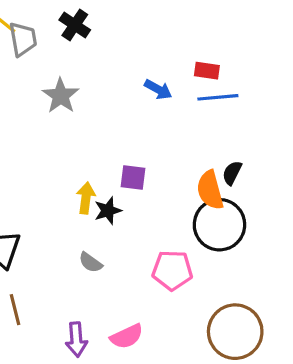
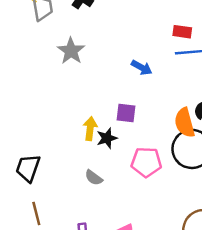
blue arrow: (158, 89) -> (142, 68), moved
pink pentagon: (172, 270) -> (146, 162), moved

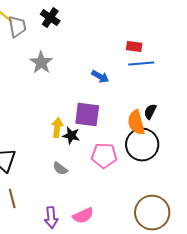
purple square: (126, 113) -> (87, 115), size x1.5
black star: (107, 138) -> (71, 136), turned 30

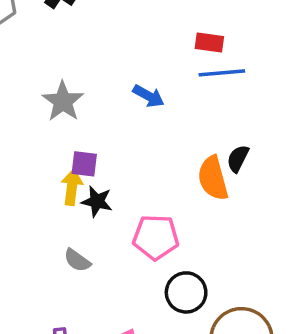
gray star: (41, 63) -> (63, 101), moved
purple square: (87, 115) -> (84, 164), moved, size x0.6
black circle: (142, 145) -> (186, 292), moved, size x0.7

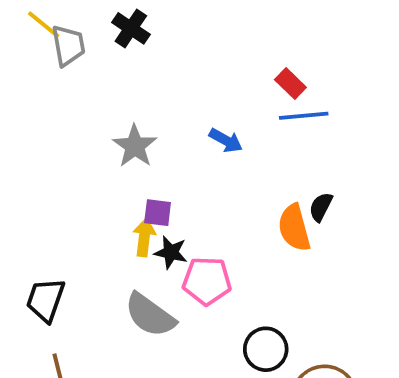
red rectangle: (209, 42) -> (290, 83), turned 36
pink pentagon: (156, 237) -> (207, 281), moved
gray semicircle: (77, 260) -> (150, 315), size x1.8

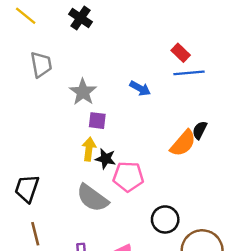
gray trapezoid: (68, 46) -> (41, 65), moved
purple square: (158, 213) -> (97, 121), moved
orange semicircle: (294, 228) -> (183, 143), turned -124

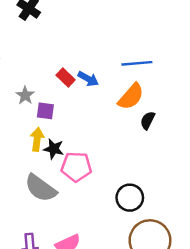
red rectangle: (181, 53) -> (66, 78), moved
gray star: (83, 92) -> (25, 95), moved, size x0.7
orange semicircle: (183, 143) -> (131, 97), moved
black circle: (165, 219) -> (130, 198), moved

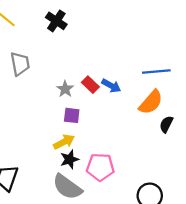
gray star: (25, 95) -> (65, 89), moved
yellow arrow: (37, 139) -> (64, 142), turned 55
black star: (54, 149) -> (69, 159), moved, turned -30

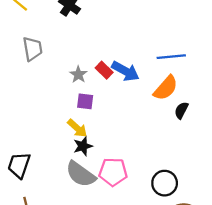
blue arrow: (111, 86) -> (125, 71), size x1.4
yellow arrow: (64, 142) -> (77, 128), turned 70
pink pentagon: (100, 167) -> (113, 172), moved

